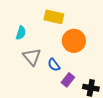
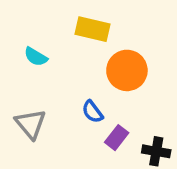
cyan semicircle: (21, 33) -> (36, 57), turned 104
gray triangle: (32, 57) -> (31, 124), moved

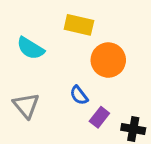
cyan semicircle: (36, 57) -> (31, 48), size x1.4

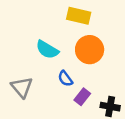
yellow rectangle: (79, 25) -> (79, 16), moved
cyan semicircle: (31, 48) -> (47, 50), moved

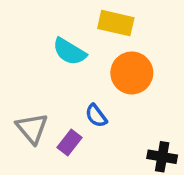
cyan semicircle: (47, 50) -> (69, 52), moved
purple rectangle: (82, 97) -> (69, 142), moved

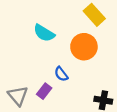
yellow rectangle: (116, 23) -> (94, 15), moved, turned 35
gray triangle: (32, 128) -> (18, 96), moved

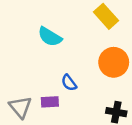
orange circle: (84, 47) -> (114, 62), moved
purple rectangle: (44, 91) -> (50, 102), turned 49

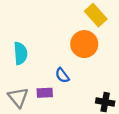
cyan semicircle: (50, 37) -> (20, 53), moved, turned -125
orange circle: (114, 62) -> (84, 44), moved

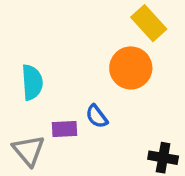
purple rectangle: (45, 93) -> (64, 129), moved

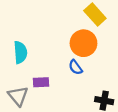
blue semicircle: (97, 116) -> (75, 67), moved

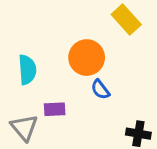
orange circle: (83, 43) -> (87, 58), moved

